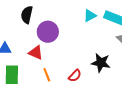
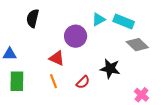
purple circle: (48, 32) -> (76, 36), moved
red triangle: (36, 53) -> (57, 58), moved

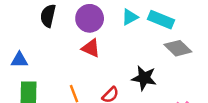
purple circle: (76, 36) -> (90, 18), moved
red triangle: (57, 58) -> (91, 48), moved

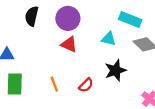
cyan triangle: (130, 17) -> (109, 39), moved, turned 42
black star: (144, 78) -> (115, 70), turned -30

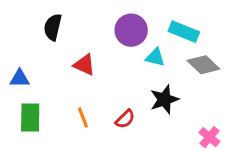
purple circle: (68, 18) -> (131, 30), moved
red triangle: (69, 44) -> (84, 65), moved

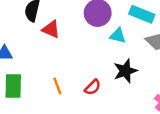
red triangle: (84, 65) -> (51, 29), moved

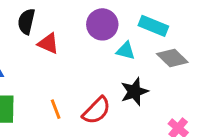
red semicircle: (93, 87) -> (96, 111), size x1.5

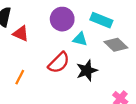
orange line: (56, 109) -> (20, 77), moved, turned 48
red semicircle: (96, 111) -> (59, 63), moved

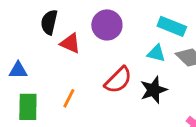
purple circle: (62, 19) -> (107, 25), moved
cyan triangle: (80, 39) -> (156, 53), moved

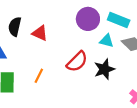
black semicircle: (49, 22) -> (15, 27), moved
purple circle: (107, 25) -> (88, 19), moved

